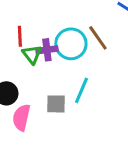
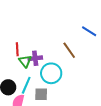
cyan circle: (71, 44) -> (51, 73), moved
cyan line: (81, 90) -> (26, 85), moved

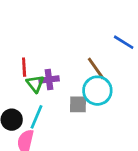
cyan circle: (51, 73) -> (97, 91), moved
gray square: (41, 94) -> (78, 104), moved

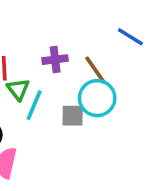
purple cross: (49, 80) -> (55, 60), moved
cyan line: (37, 117) -> (34, 105), moved

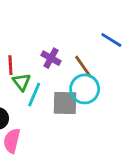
purple cross: (55, 60) -> (51, 58), turned 36
gray square: (73, 116) -> (65, 103), size x1.4

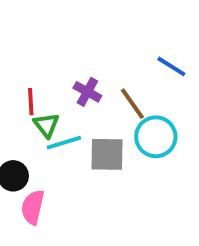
cyan circle: (85, 89) -> (156, 137), moved
cyan line: (34, 95) -> (64, 143), turned 50

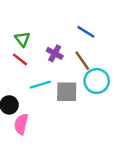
blue line: (171, 66) -> (86, 32), moved
red line: (31, 102) -> (20, 59), turned -49
green triangle: (46, 125) -> (22, 39), moved

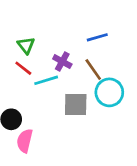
blue line: (86, 32) -> (97, 37), turned -48
cyan line: (40, 85) -> (46, 80), moved

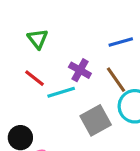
green triangle: (26, 45) -> (38, 39), moved
gray square: (76, 104) -> (96, 120), turned -30

